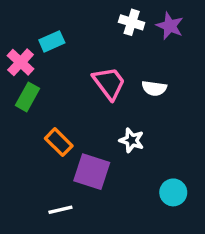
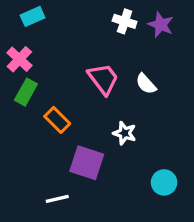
cyan rectangle: (52, 41) -> (33, 16), moved
white semicircle: (154, 88) -> (146, 84), turned 40
orange rectangle: (59, 142) -> (57, 120), moved

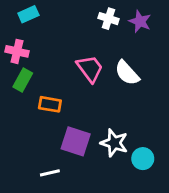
pink cross: (19, 59) -> (17, 51), turned -30
white semicircle: (146, 84) -> (127, 73), size x1.4
orange rectangle: (57, 120) -> (50, 104), turned -35
white star: (125, 133) -> (114, 143), moved, size x1.4

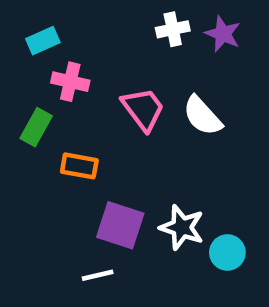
cyan rectangle: (28, 14) -> (43, 41), moved
white cross: (108, 19) -> (173, 29), turned -30
pink cross: (17, 51) -> (70, 82), moved
white line: (50, 173) -> (98, 275), moved

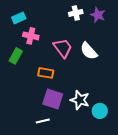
orange rectangle: (79, 166) -> (46, 73), moved

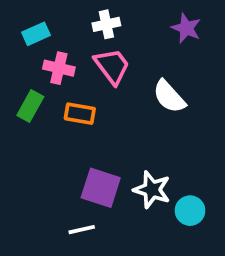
white cross: (76, 13) -> (106, 24), moved
pink trapezoid: (63, 48) -> (112, 66), moved
orange rectangle: (46, 73) -> (80, 114), moved

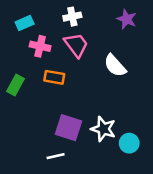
green rectangle: (30, 106) -> (15, 85), moved

